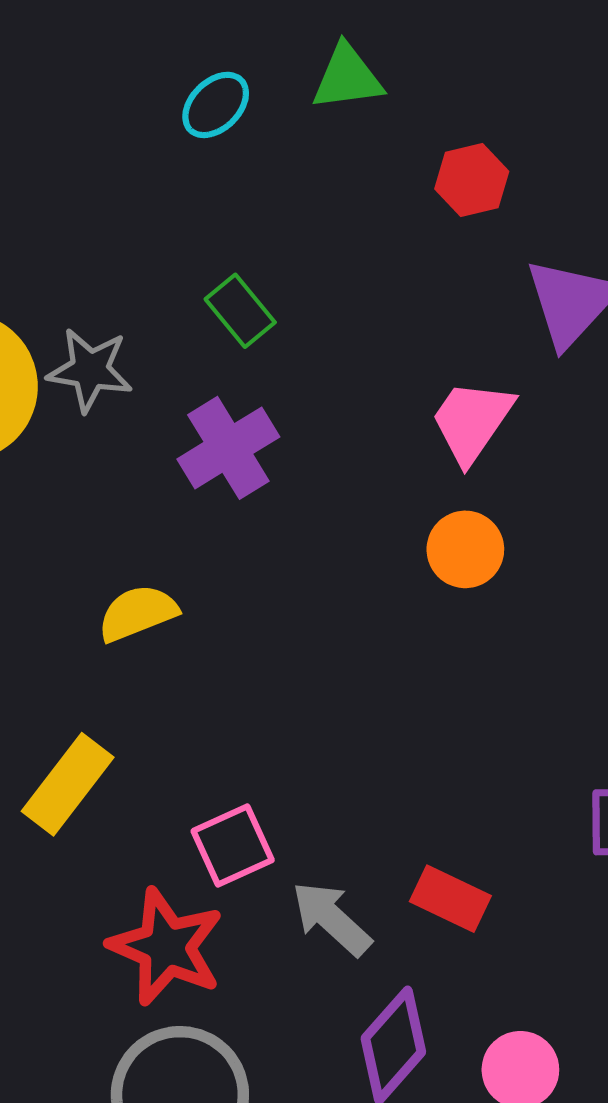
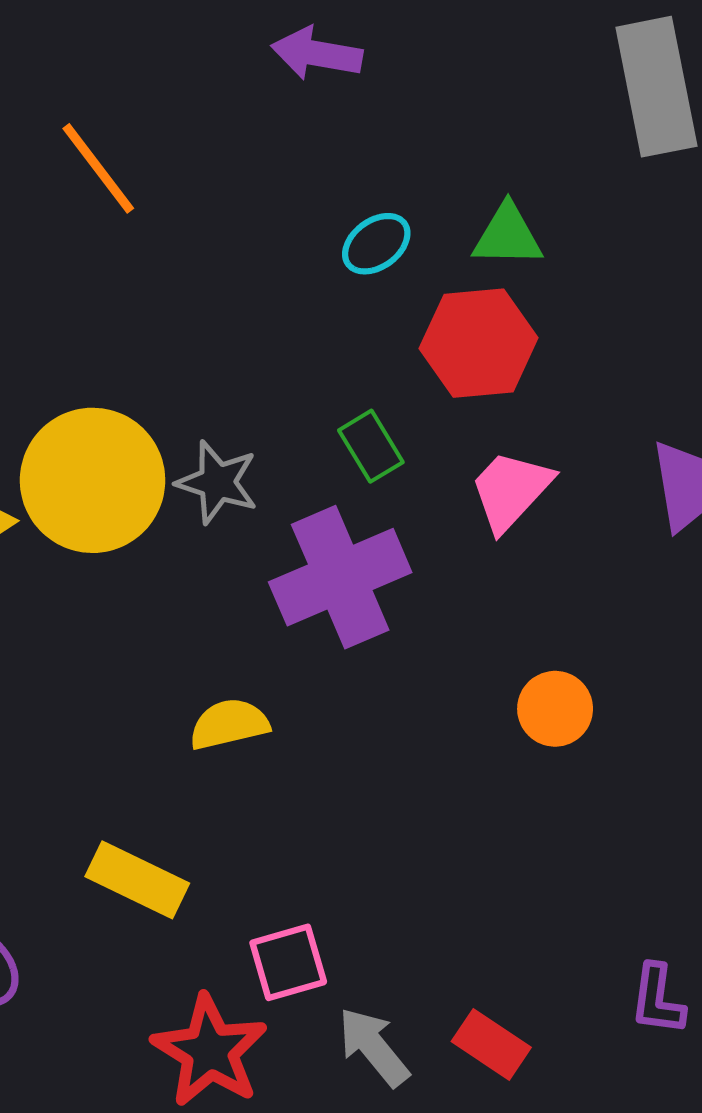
red hexagon: (472, 180) -> (479, 343), moved, size x1.6
pink trapezoid: (472, 421) -> (511, 490), moved
purple cross: (228, 448) -> (340, 577), size x1.4
yellow rectangle: (68, 784) -> (137, 880), turned 70

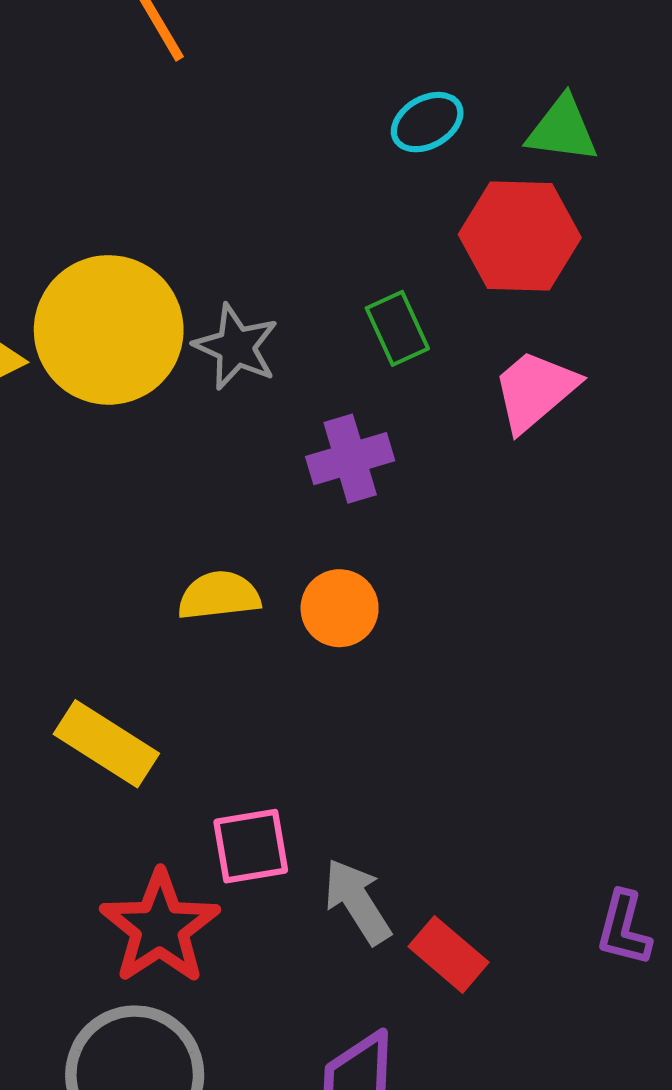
purple cross: (340, 577) -> (350, 459), size x0.6
orange circle: (555, 709) -> (340, 608), moved
gray arrow: (374, 1047) -> (357, 901), moved

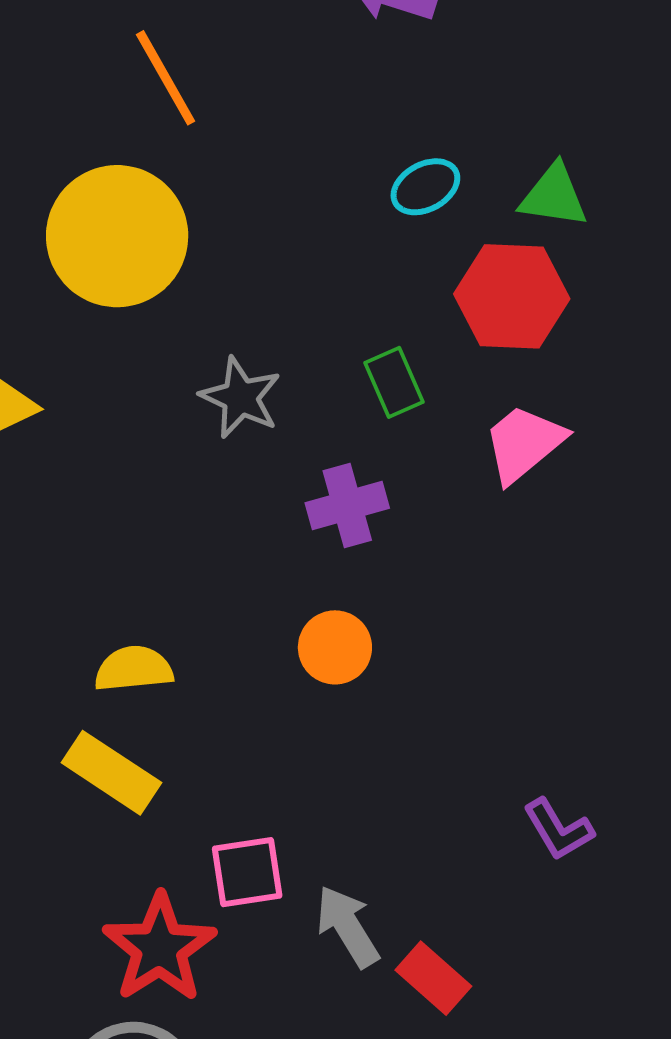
yellow circle: (109, 330) -> (117, 236), moved
yellow semicircle: (219, 596) -> (134, 669), moved
purple L-shape: (624, 928) -> (558, 829), moved, turned -46

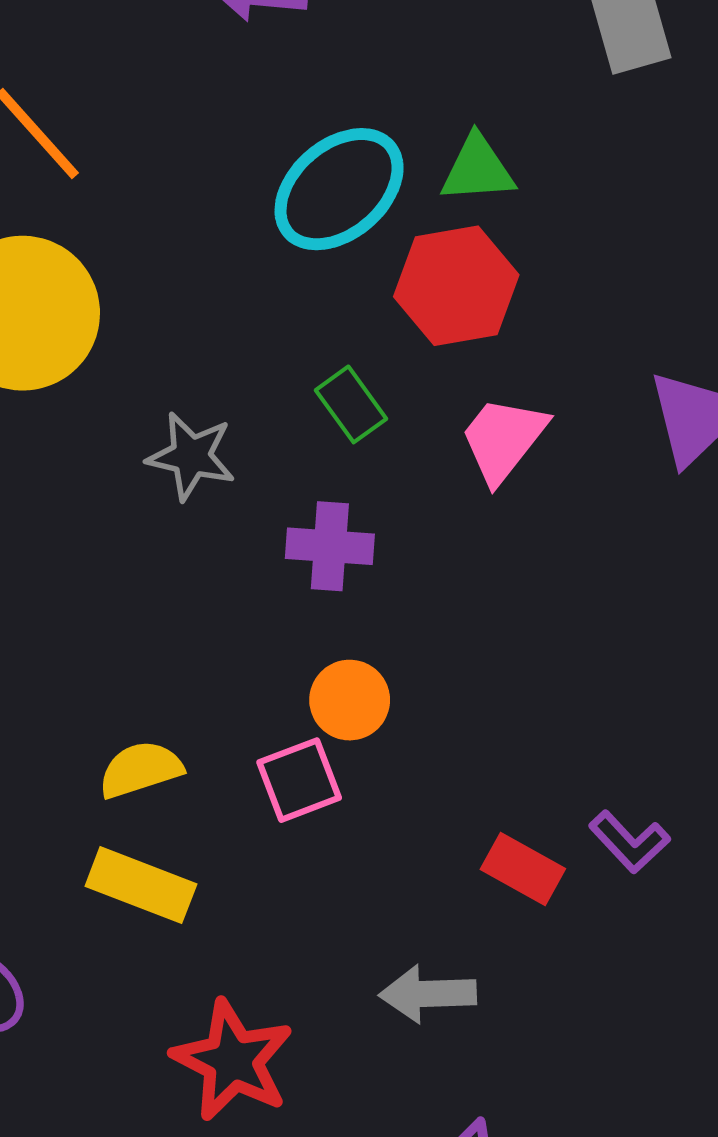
cyan ellipse: (425, 187) -> (339, 189), size x1.8
purple cross: (347, 505) -> (330, 546), turned 32
pink square: (247, 872) -> (299, 780), moved
gray arrow: (348, 926) -> (428, 994), turned -48
red rectangle: (433, 978) -> (523, 869), moved

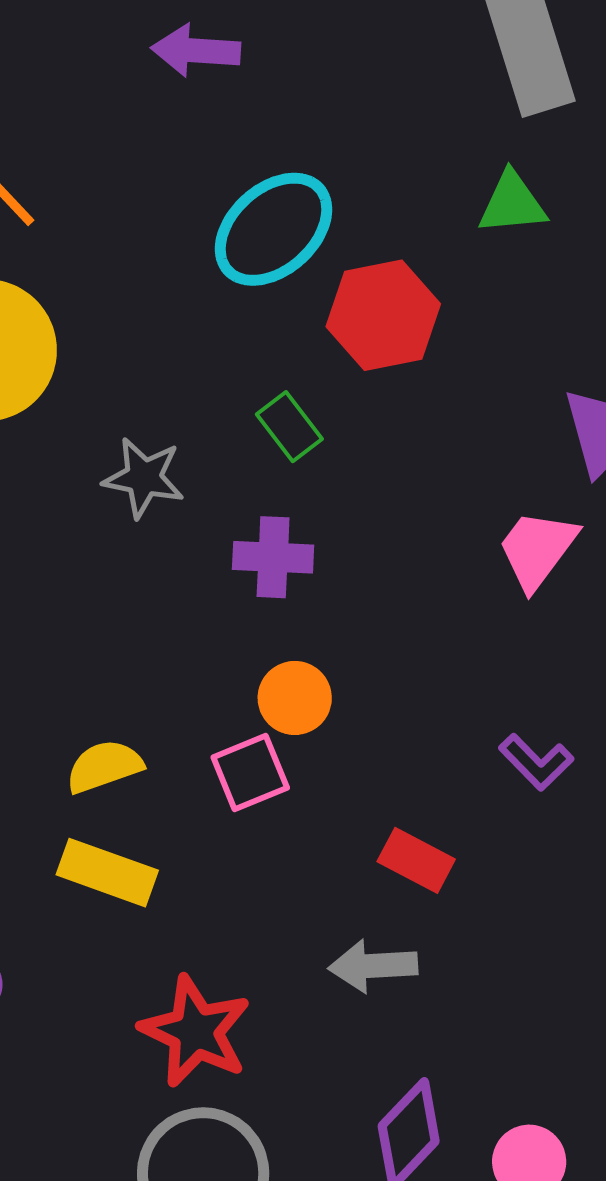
green triangle: (478, 169) -> (512, 203), moved
pink trapezoid: (503, 439) -> (537, 549), moved
purple L-shape: (629, 842) -> (536, 762), moved
red rectangle: (523, 869) -> (416, 860), moved

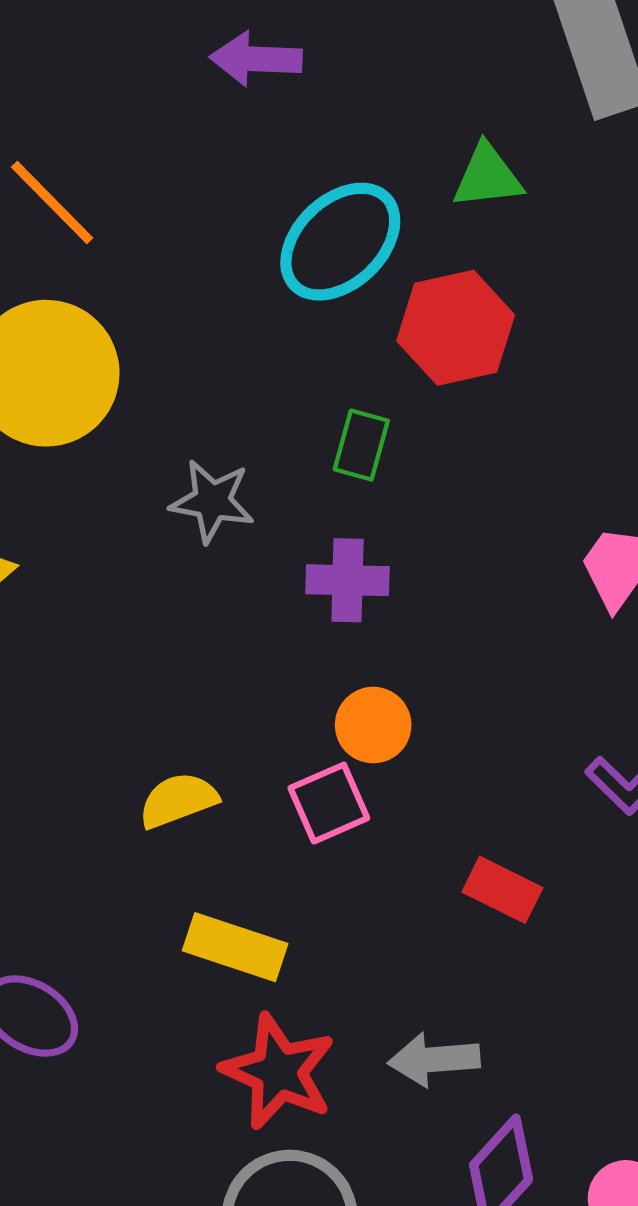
green triangle: (512, 203) -> (487, 176), moved
green rectangle: (289, 427) -> (361, 445), turned 54
yellow rectangle: (107, 873) -> (235, 947), moved
gray arrow: (373, 966) -> (434, 1059), moved

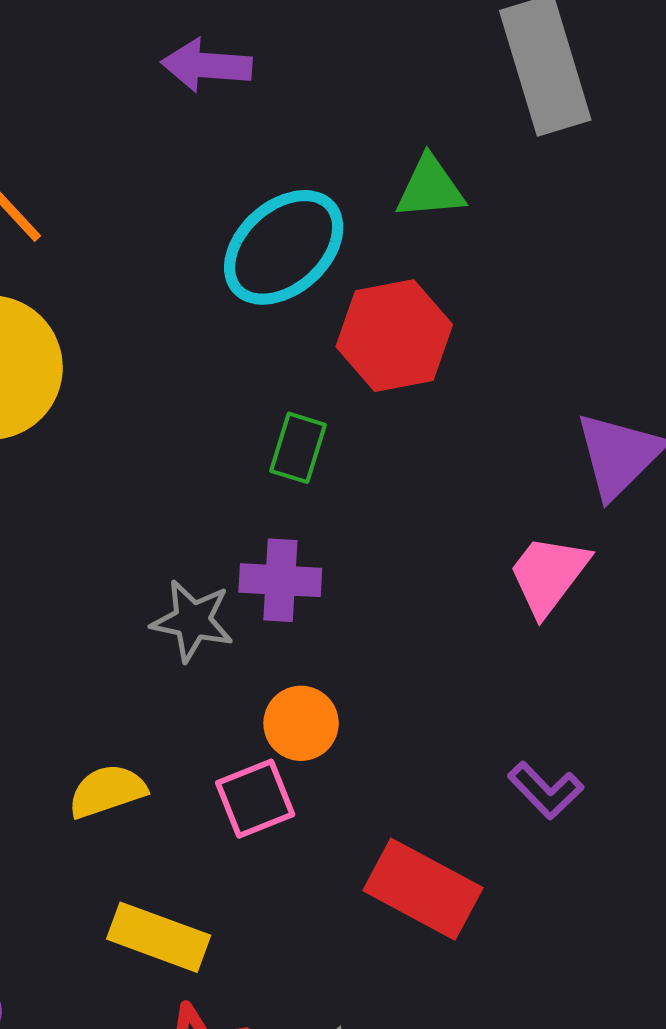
gray star: (212, 501) -> (192, 621), moved
red rectangle: (502, 890) -> (423, 889), size x1.5

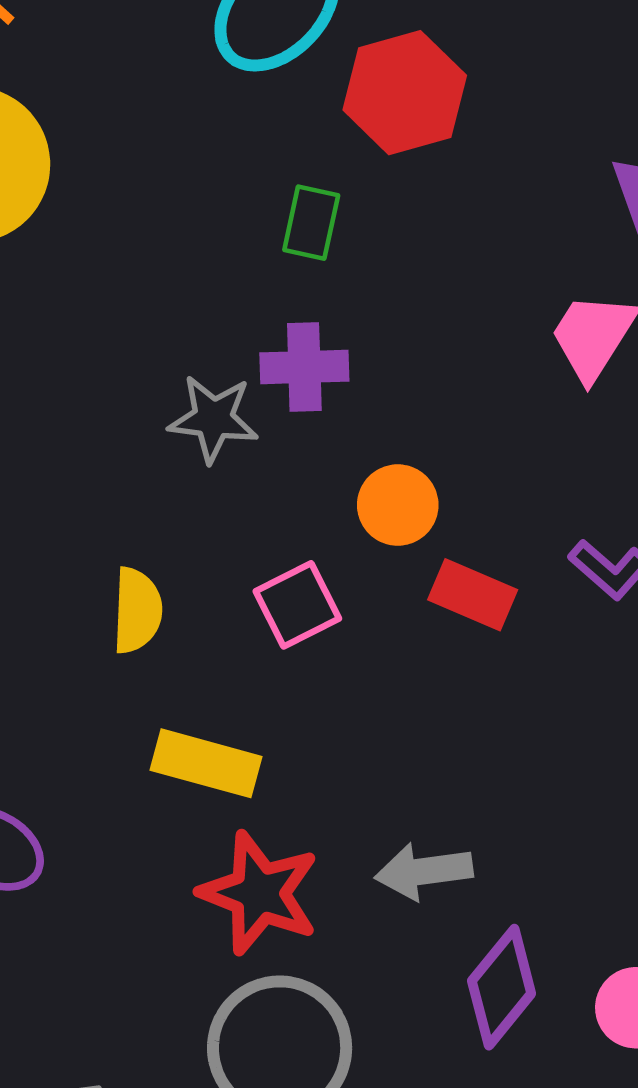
orange circle: (301, 723) -> (398, 505), moved
yellow semicircle: (107, 791) -> (137, 610), turned 116
red rectangle: (423, 889) -> (473, 595), moved, size x0.7

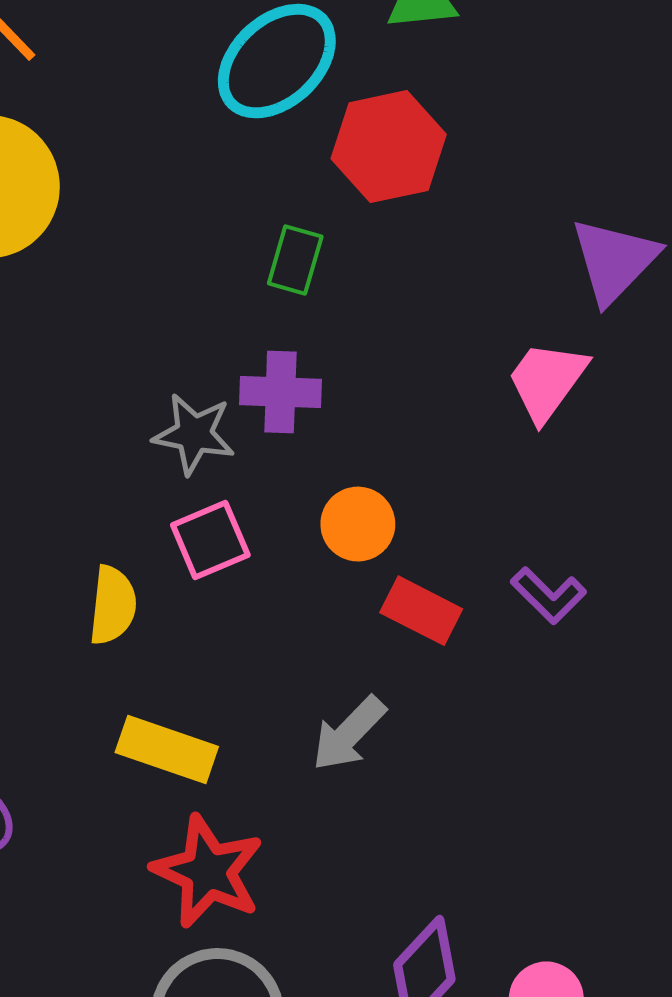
pink square: (297, 605) -> (210, 540), moved
gray arrow: (424, 871) -> (349, 734), moved, turned -42

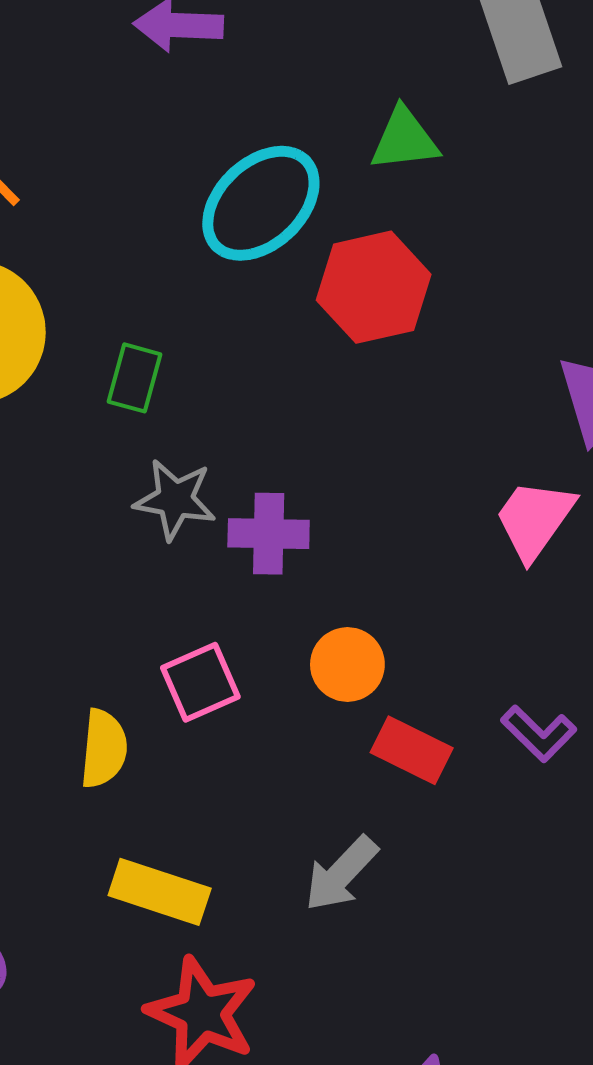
green rectangle: (295, 260) -> (135, 378), moved
gray star: (194, 434) -> (175, 499), moved

